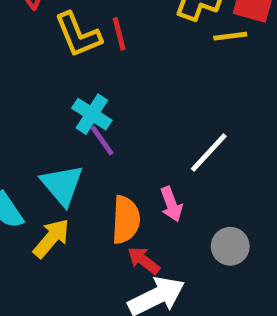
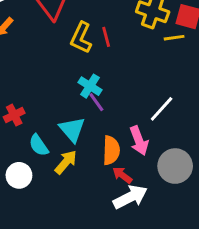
yellow L-shape: (78, 35) -> (81, 38), turned 48
pink arrow: (171, 204) -> (139, 141), size x1.4
gray circle: (230, 246) -> (175, 166), size x1.5

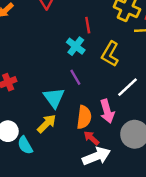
yellow L-shape: (81, 38) -> (110, 54), moved
cyan cross: (90, 86) -> (76, 46), moved
cyan semicircle: (39, 145) -> (25, 145), moved

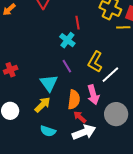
yellow L-shape: (110, 54) -> (95, 62), moved
cyan semicircle: (25, 145) -> (48, 131), moved, turned -42

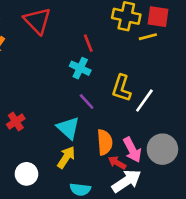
pink arrow: (93, 95) -> (132, 150), moved

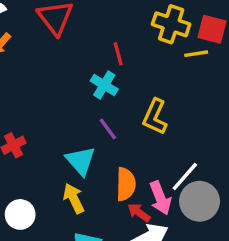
white line: (144, 100) -> (185, 176), moved
yellow arrow: (66, 157) -> (74, 198), turned -65

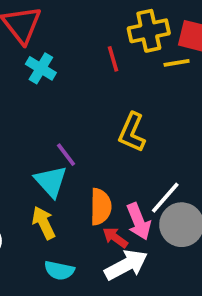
yellow cross: (171, 24) -> (149, 31), turned -30
red line: (118, 54) -> (113, 59), moved
cyan cross: (104, 85) -> (41, 68), moved
purple line: (108, 129) -> (66, 155), moved

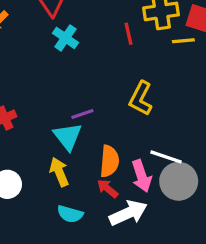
purple line: (66, 155) -> (82, 114), turned -75
white line: (165, 198) -> (166, 157), turned 64
red arrow: (115, 238) -> (107, 189), moved

